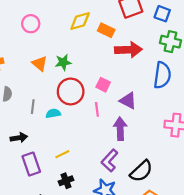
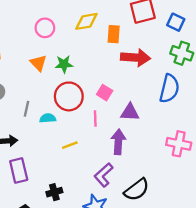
pink circle: (31, 24) -> (45, 28), moved
orange rectangle: (106, 30) -> (114, 34), turned 63
purple triangle: (128, 101) -> (130, 112), turned -30
yellow line: (62, 154) -> (70, 145), moved

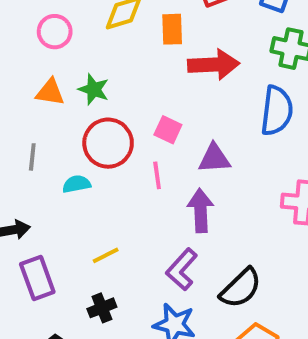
orange triangle: (38, 63) -> (50, 92), turned -30
green star: (64, 64) -> (94, 89), turned 30
gray line: (26, 109) -> (32, 157), moved
yellow line: (70, 145) -> (106, 255), moved

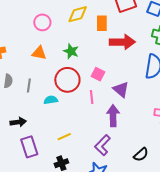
green star: (94, 89) -> (71, 51), moved
purple triangle: (214, 158) -> (121, 89), turned 42
black semicircle: (241, 288) -> (141, 155), moved, size x0.7

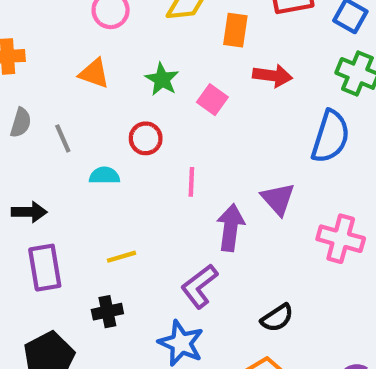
red arrow: (122, 42) -> (272, 76), size x0.7
pink square: (98, 74) -> (212, 100), moved
red circle: (67, 80) -> (146, 138), size x0.6
gray line: (29, 86) -> (63, 138), turned -40
purple triangle: (121, 89) -> (278, 199), moved

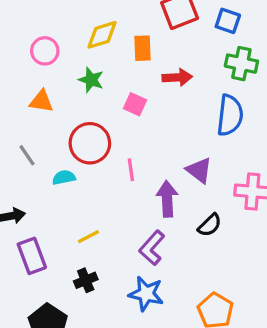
green star: (162, 79) -> (91, 80), moved
red circle: (146, 138) -> (90, 143), size x1.6
black semicircle: (277, 318) -> (210, 225), moved

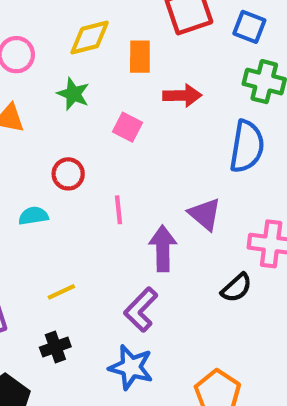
red circle: (90, 143) -> (68, 174), size x0.6
black semicircle: (210, 225) -> (237, 288), moved

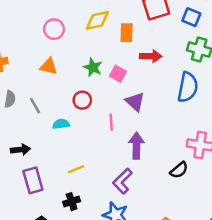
green star: (73, 94) -> (93, 67), moved
purple triangle: (205, 214) -> (135, 102), moved

